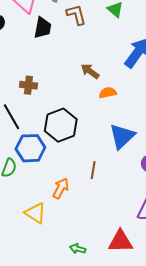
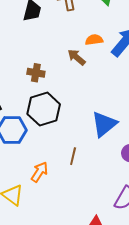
brown cross: (28, 85) -> (36, 73), moved
orange semicircle: (108, 93) -> (94, 40), moved

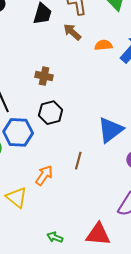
brown arrow: (76, 57) -> (72, 32), moved
black hexagon: (44, 109) -> (51, 113), size x0.7

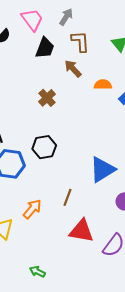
brown cross: (44, 76) -> (47, 98), moved, turned 30
red triangle: (98, 234) -> (81, 231), moved

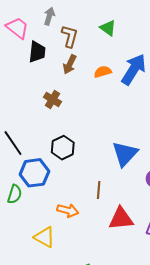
brown L-shape: (80, 41) -> (70, 36), turned 35
brown arrow: (73, 69) -> (70, 64), turned -96
orange arrow: (32, 209) -> (68, 210), turned 80

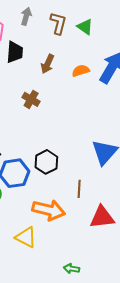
brown L-shape: (70, 36) -> (58, 23), moved
black hexagon: (63, 148) -> (46, 162), moved
orange arrow: (68, 210) -> (49, 210), size x1.5

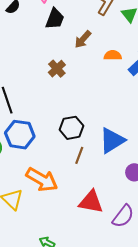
black hexagon: (46, 162) -> (72, 128), moved
brown line: (79, 189) -> (79, 155), moved

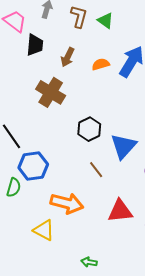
brown cross: (57, 69) -> (51, 92), size x1.6
black hexagon: (72, 128) -> (89, 129), moved
brown line: (79, 155) -> (96, 170), turned -42

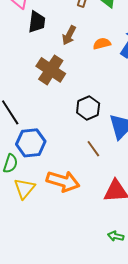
yellow triangle: (44, 230) -> (24, 188), moved, turned 40
green arrow: (89, 262) -> (116, 236), moved

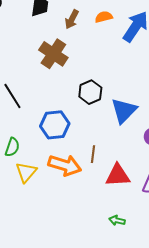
orange semicircle: (102, 44) -> (104, 17), moved
blue hexagon: (31, 143) -> (55, 125), moved
brown line: (93, 149) -> (93, 154), moved, turned 42

